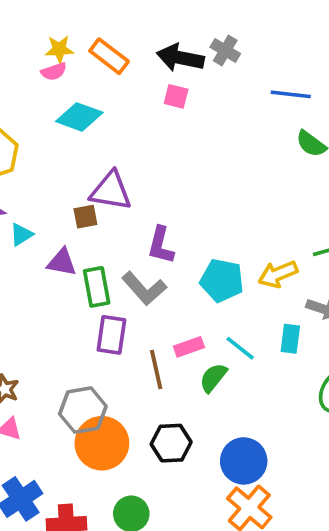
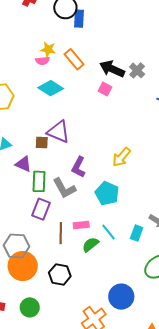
yellow arrow: (278, 274) -> (121, 157), moved, turned -40
blue circle: (244, 461) -> (121, 297), moved

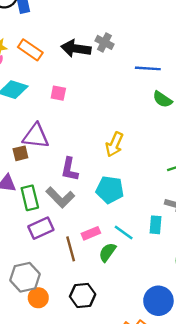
pink square: (105, 89) -> (58, 93), moved
purple rectangle: (41, 209) -> (41, 228), turned 60
orange circle: (23, 266) -> (38, 298), size x0.6

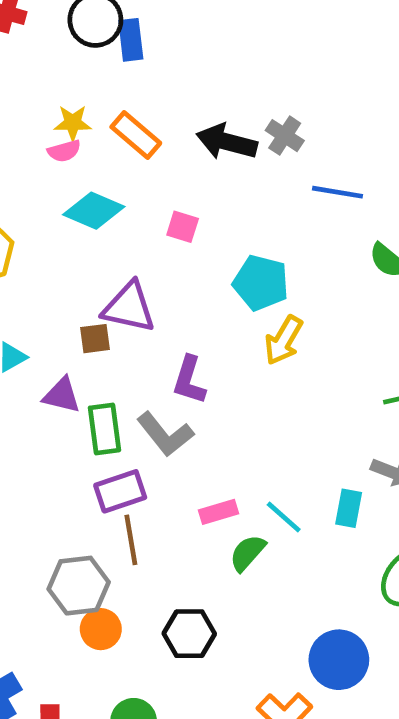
blue line: (148, 68) -> (337, 192), moved
cyan pentagon: (110, 190) -> (261, 283), moved
brown line: (71, 249) -> (131, 540), moved

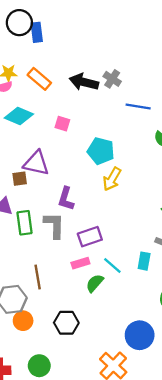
gray L-shape: (165, 434) -> (54, 225), turned -140
purple rectangle: (120, 491) -> (90, 237), moved

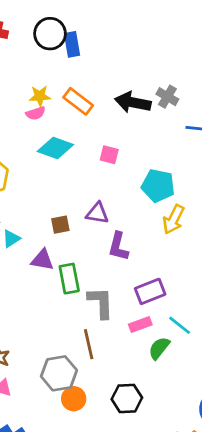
purple triangle: (36, 163) -> (97, 213), moved, size x0.7
gray L-shape: (54, 225) -> (101, 303), moved

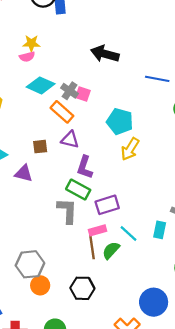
gray cross: (167, 97) -> (70, 91), moved
orange rectangle: (78, 101) -> (62, 112), moved
green rectangle: (69, 279) -> (78, 190), moved, turned -55
brown line: (89, 344) -> (92, 247), moved

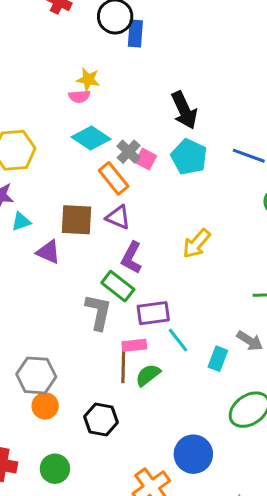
black arrow: (105, 54) -> (184, 110), turned -140
cyan pentagon: (120, 121) -> (189, 157), moved
brown square: (40, 147) -> (76, 220), size x1.6
cyan line: (129, 233) -> (178, 340), moved

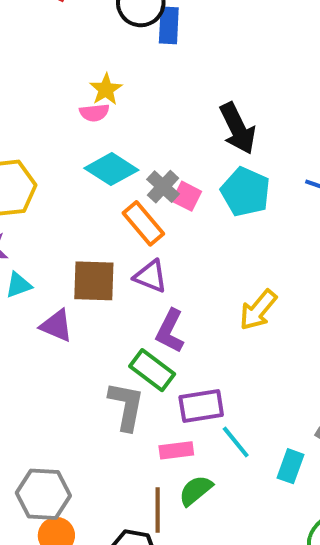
yellow star: (88, 79) -> (106, 89), turned 30
brown line: (123, 366) -> (158, 510), moved

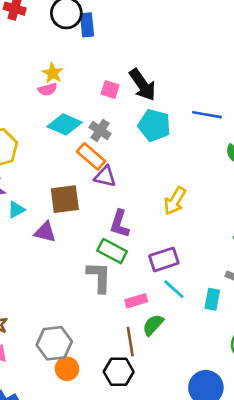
pink square: (187, 196) -> (110, 90), moved
purple triangle: (151, 276) -> (105, 177), moved
purple rectangle: (201, 406) -> (164, 259), moved

